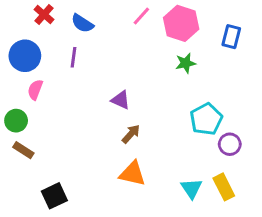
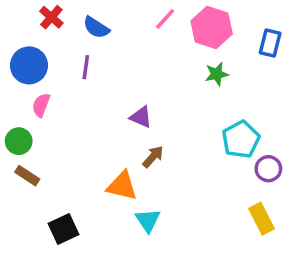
orange triangle: (132, 174) -> (122, 186), moved
cyan triangle: (191, 188) -> (148, 220), moved

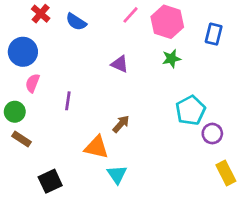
purple line: (86, 67) -> (68, 101), moved
purple triangle: (141, 117) -> (120, 64), moved
yellow rectangle: (261, 219) -> (226, 173), moved

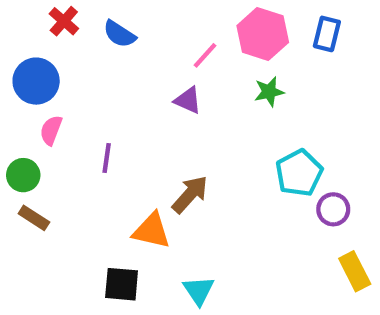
pink line: (131, 15) -> (205, 55), moved
blue rectangle: (214, 34) -> (327, 34), moved
brown arrow: (121, 124) -> (190, 194), size x1.4
cyan triangle: (117, 174) -> (199, 291), moved
black square: (50, 181) -> (122, 284), moved, turned 30

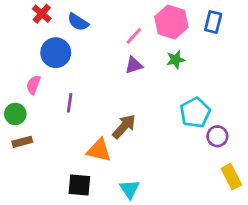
blue circle: (36, 81) -> (56, 53), moved
purple triangle: (188, 100) -> (134, 65), moved, turned -42
brown rectangle: (34, 218) -> (22, 142), turned -48

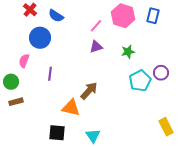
green star: (176, 60) -> (128, 52), moved
purple circle: (217, 136) -> (161, 73), moved

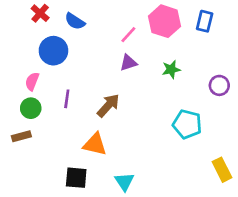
purple circle: (161, 73) -> (219, 85), moved
cyan pentagon: (140, 81) -> (187, 124), moved, turned -30
green circle: (11, 82) -> (31, 108), moved
brown arrow: (89, 91) -> (108, 105), moved

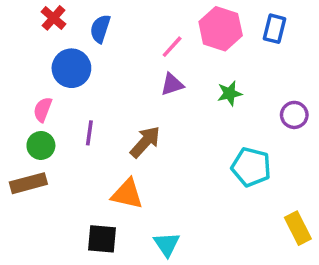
blue semicircle: (75, 21) -> (100, 29), turned 75
brown rectangle: (21, 136) -> (28, 183), size x1.4

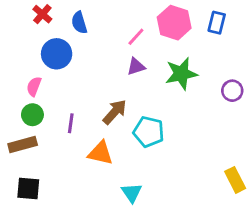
blue semicircle: (100, 29) -> (79, 23), turned -35
green star: (230, 93) -> (181, 74), size x1.6
purple line: (89, 133) -> (71, 123), moved
cyan pentagon: (251, 167) -> (149, 132), moved
black square: (102, 239) -> (28, 188), moved

